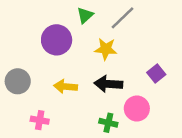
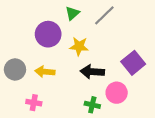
yellow star: (106, 49) -> (79, 46), moved
purple square: (156, 74) -> (133, 63), size x1.5
yellow arrow: (66, 86) -> (45, 72), moved

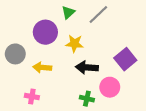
gray circle: (15, 69) -> (15, 54), moved

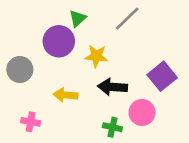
green triangle: (68, 12) -> (78, 18), moved
yellow arrow: (42, 67) -> (65, 95), moved
pink cross: (32, 97) -> (31, 122), moved

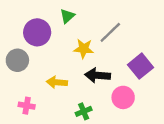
gray line: (127, 18) -> (110, 32), moved
purple circle: (59, 41) -> (37, 32), moved
green cross: (112, 127) -> (84, 111), moved, turned -35

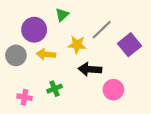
purple square: (141, 66) -> (129, 45), moved
yellow arrow: (57, 82) -> (46, 54), moved
green cross: (84, 111) -> (54, 89), moved

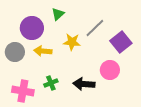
black arrow: (90, 69) -> (84, 84), moved
pink circle: (113, 90) -> (110, 70), moved
pink cross: (25, 97) -> (23, 91), size x1.5

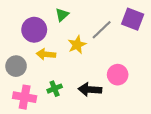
yellow star: (72, 42) -> (77, 45), turned -30
purple square: (121, 42) -> (133, 19), moved, turned -30
gray circle: (15, 52) -> (16, 66), moved

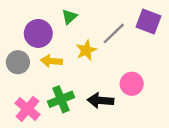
gray circle: (16, 66) -> (18, 62), moved
green cross: (55, 89) -> (61, 99), size x1.5
pink cross: (25, 97) -> (27, 109), turned 30

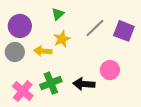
purple square: (148, 21) -> (124, 31), moved
purple circle: (38, 33) -> (20, 26), moved
yellow star: (86, 50) -> (62, 39), moved

